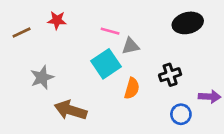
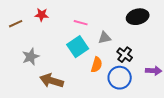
gray triangle: (131, 46) -> (105, 38), moved
black cross: (170, 75) -> (125, 55), turned -35
blue circle: (181, 114) -> (120, 78), moved, size x1.5

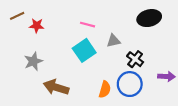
red star: (42, 15) -> (37, 26), moved
brown line: (16, 24) -> (17, 16), moved
orange semicircle: (97, 65) -> (105, 89), moved

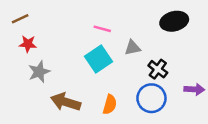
red star: (37, 26) -> (28, 44), moved
orange semicircle: (105, 89) -> (110, 105), moved

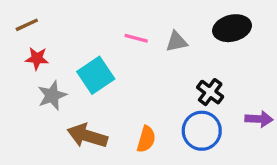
gray triangle: (133, 48) -> (177, 42), moved
cyan square: (98, 59) -> (96, 75), moved

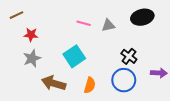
red star: (37, 58) -> (31, 35), moved
cyan square: (96, 75) -> (74, 56), moved

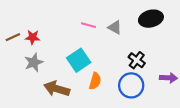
brown line: (17, 15) -> (13, 37), moved
gray triangle: (108, 25) -> (115, 27), turned 40
orange semicircle: (90, 85) -> (95, 81), moved

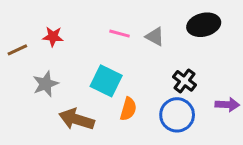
red star: (33, 37) -> (53, 37), moved
cyan square: (79, 60) -> (106, 81), turned -30

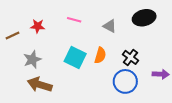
pink line: (119, 34) -> (74, 20), moved
orange semicircle: (128, 109) -> (100, 55), moved
brown arrow: (77, 119) -> (40, 85), moved

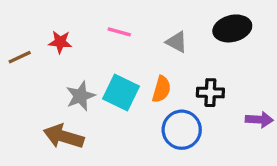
black cross: (130, 57) -> (210, 93), turned -35
gray star: (32, 60) -> (80, 96), moved
blue circle: (125, 81) -> (182, 130), moved

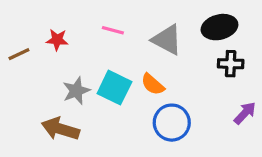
gray triangle: (177, 42) -> (167, 40), size x1.5
orange semicircle: (161, 89) -> (153, 84), turned 115
black cross: (210, 93) -> (231, 64), moved
purple arrow: (259, 120) -> (245, 113), turned -50

